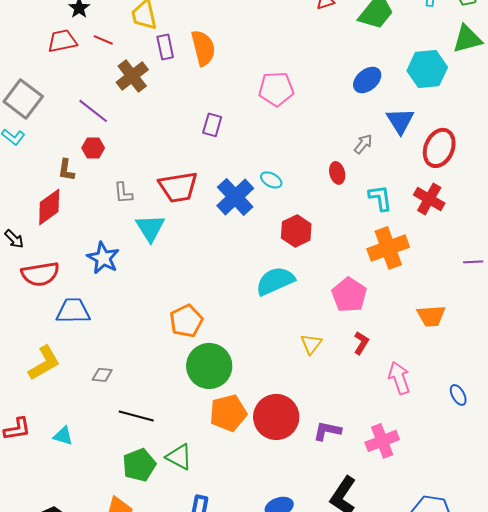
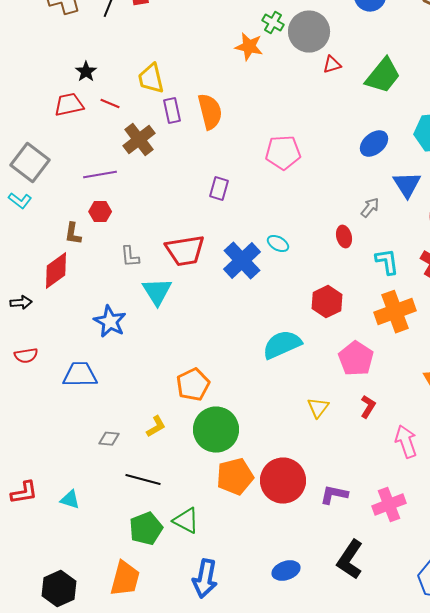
purple line: (93, 111) -> (100, 175), turned -48
red hexagon: (296, 231) -> (327, 302), moved
black arrow: (14, 239) -> (21, 303), turned -50
red semicircle: (40, 274) -> (26, 356), moved, size x0.6
yellow L-shape: (44, 363) -> (156, 427), moved, size x0.6

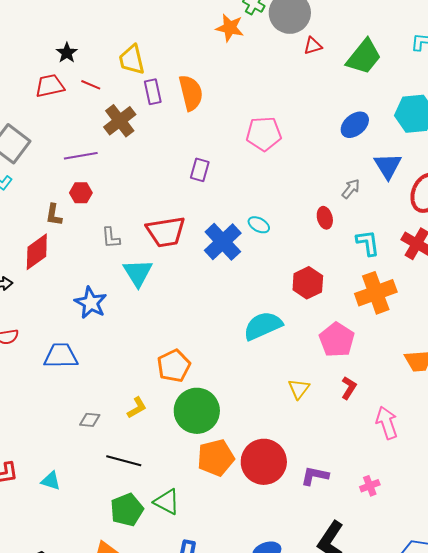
pink cross: (389, 505) -> (370, 486), size x0.6

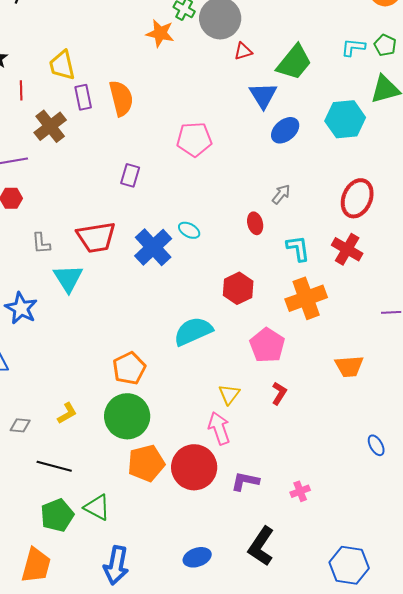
red line: (91, 85) -> (21, 90), turned 66
blue triangle: (388, 166) -> (263, 95), moved
orange pentagon: (174, 366) -> (129, 368), moved
pink arrow: (387, 423) -> (219, 428), moved

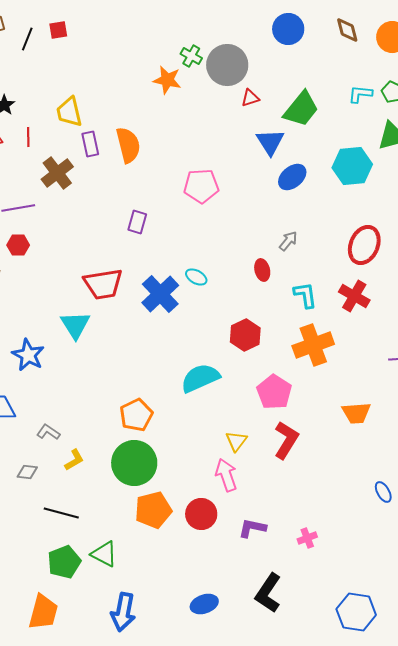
gray L-shape: (41, 243) -> (48, 432), moved, turned 130
red L-shape: (279, 393) -> (286, 440), size x1.6
red circle: (194, 467) -> (201, 514), size x0.7

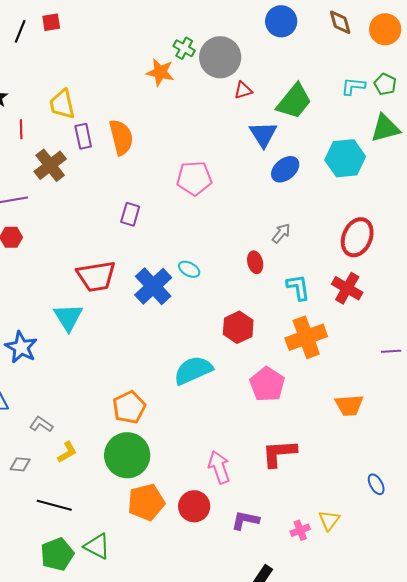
red L-shape: (286, 440) -> (279, 453), moved, turned -126
yellow triangle: (236, 441) -> (329, 520), moved

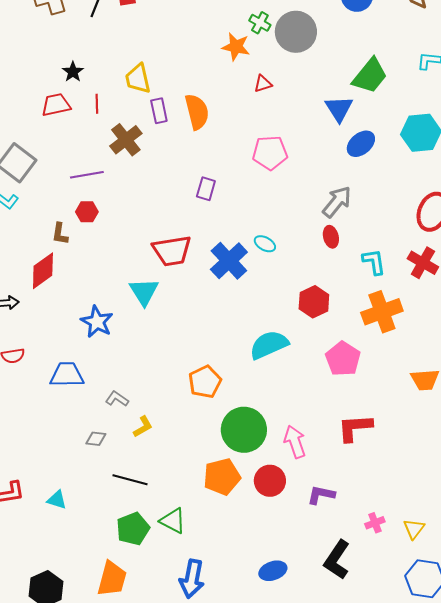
red triangle: (243, 90) -> (263, 84), moved
gray arrow: (281, 233) -> (337, 202), moved, size x1.6
green circle: (127, 455) -> (244, 430), moved
yellow triangle: (329, 520) -> (414, 529), moved
pink cross: (300, 530) -> (375, 523), moved

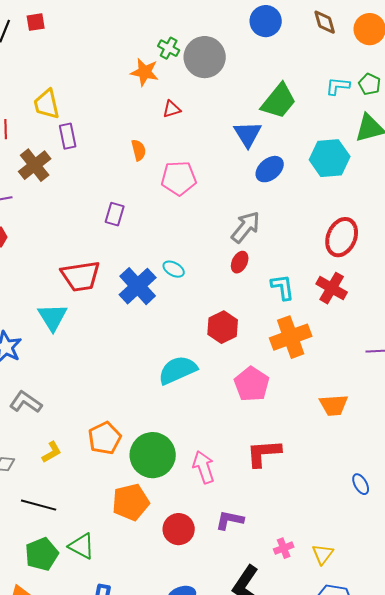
orange semicircle: (197, 112) -> (139, 150), moved, size x0.6
red ellipse: (331, 237) -> (240, 262), turned 40
orange pentagon: (205, 382) -> (105, 438), moved
gray L-shape: (117, 399) -> (26, 402), moved, size x1.4
red circle: (270, 481) -> (179, 529), moved

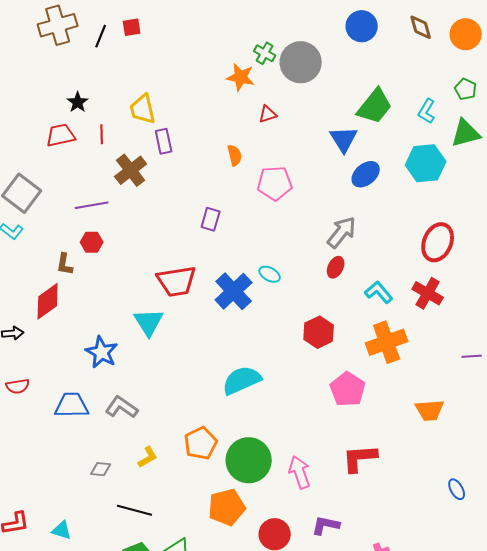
cyan L-shape: (338, 86) -> (427, 111), moved, turned -65
cyan L-shape: (283, 287) -> (379, 292), turned -32
cyan semicircle: (178, 370) -> (242, 380), moved

